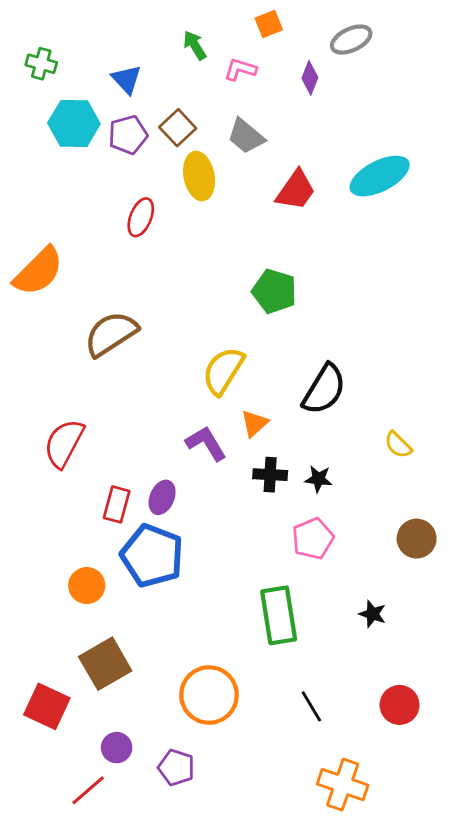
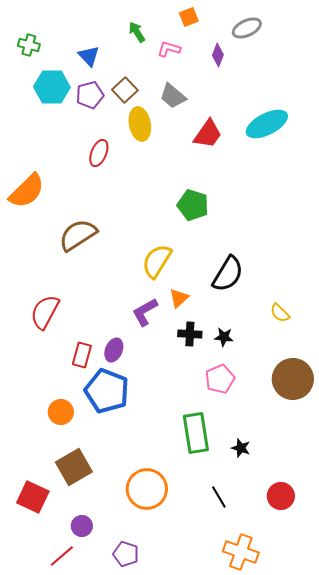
purple L-shape: (206, 443) -> (145, 312), turned -88
brown circle: (417, 539) -> (293, 379), size x1.5
black star: (373, 614) -> (241, 448), moved
purple pentagon: (176, 768) -> (126, 554), moved

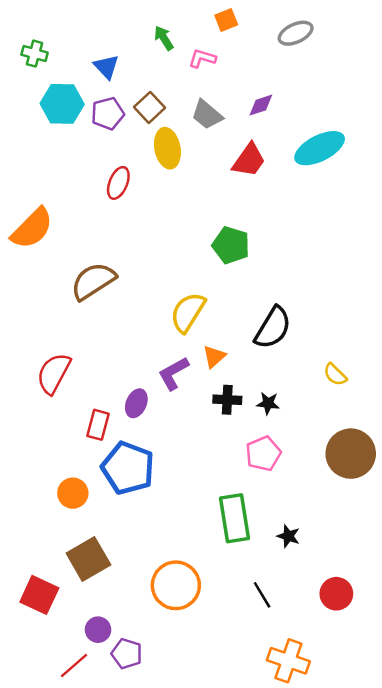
purple diamond: (218, 55) -> (261, 105), moved, turned 50
purple ellipse: (114, 350) -> (136, 403), moved
purple pentagon: (126, 554) -> (127, 654), moved

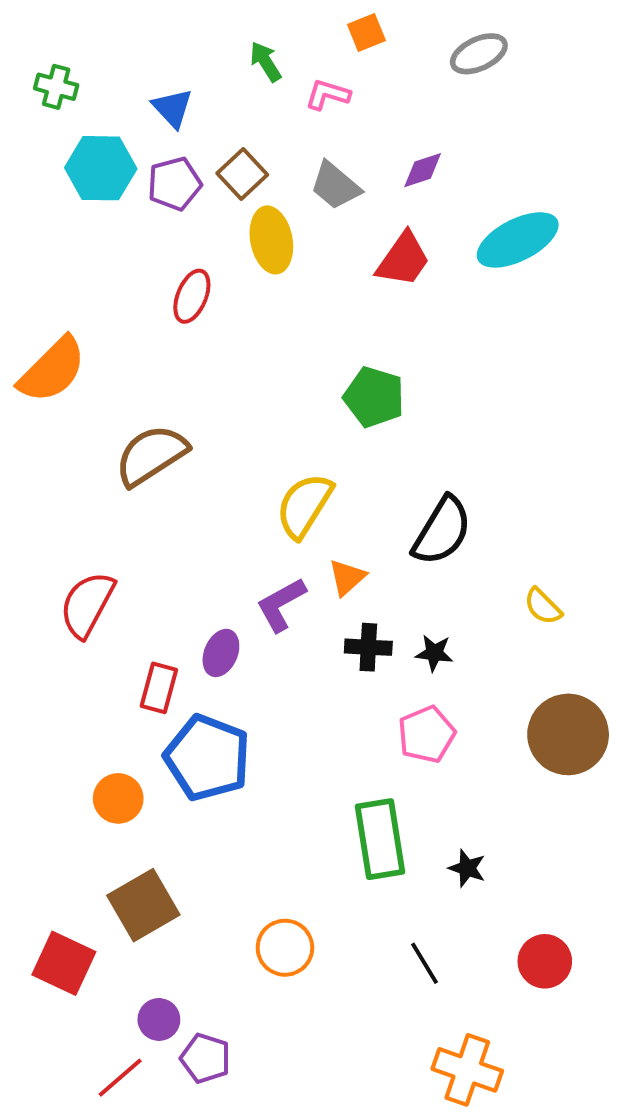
orange circle: (176, 585) -> (285, 948), size x0.7

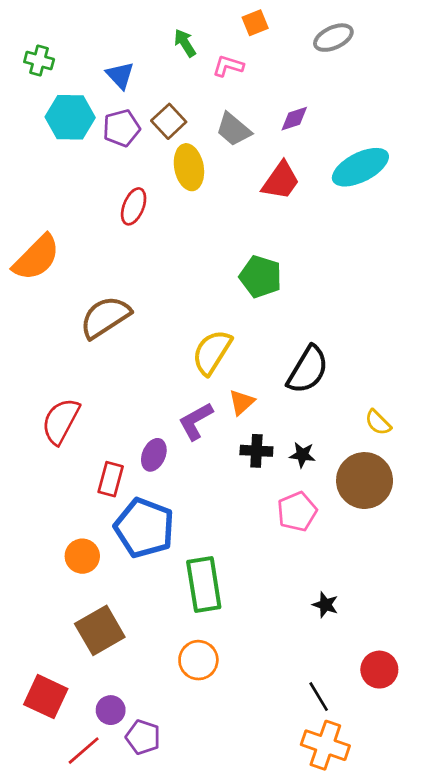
brown circle: (568, 734) -> (365, 481), moved
green rectangle: (380, 839) -> (204, 584), moved
red square: (64, 963) -> (46, 697), moved
black line: (425, 963) -> (319, 697), moved

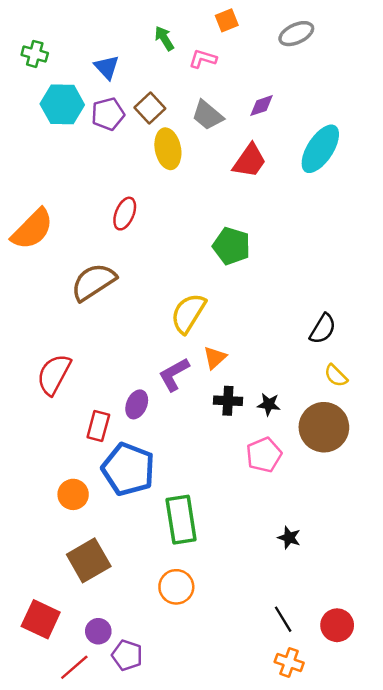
cyan ellipse: (360, 167) -> (320, 149), turned -30
red ellipse: (134, 206) -> (125, 214), moved
black semicircle: (308, 370) -> (323, 329), moved, size x0.7
red circle: (379, 670) -> (337, 625), moved
orange cross: (325, 745) -> (289, 662), size x0.7

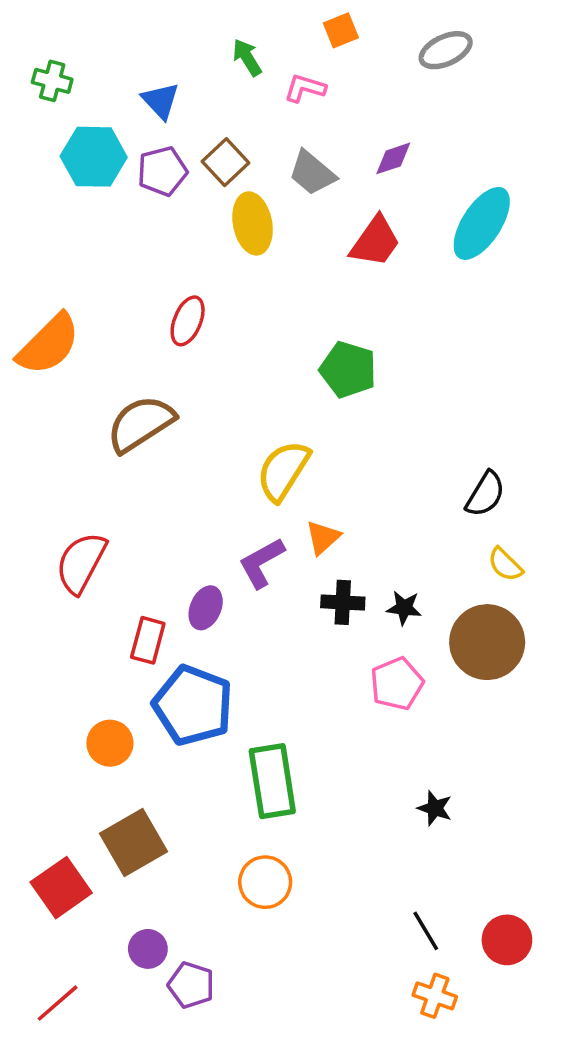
red square: (41, 619) -> (61, 888), moved, turned 30
red line: (74, 667) -> (58, 1003), moved

